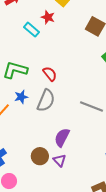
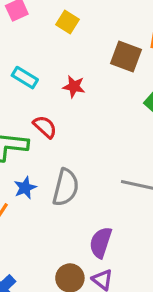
red star: (48, 17) -> (74, 87), moved
red semicircle: (50, 74) -> (45, 127), moved

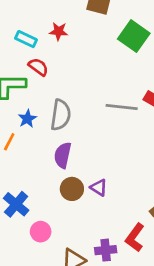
cyan rectangle: (25, 78) -> (26, 39), moved
purple semicircle: (101, 242) -> (63, 155), moved

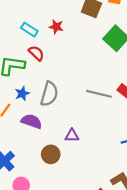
purple semicircle: (63, 155) -> (32, 121), moved, turned 90
purple triangle: (99, 188) -> (72, 136), moved, turned -40

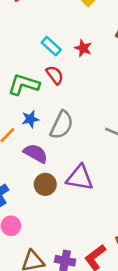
purple triangle: (72, 136) -> (80, 178), size x1.6
brown circle: (51, 154) -> (45, 184), moved

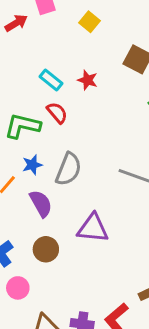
purple semicircle: (36, 153) -> (41, 204), turned 35
brown circle: (45, 184) -> (46, 249), moved

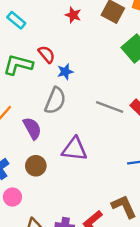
cyan rectangle: (51, 80) -> (16, 20), moved
red star: (88, 80) -> (73, 15), moved
blue star: (32, 165) -> (65, 72), moved

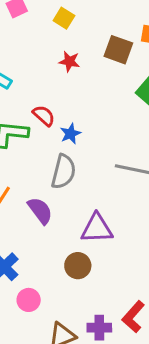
brown circle: (36, 166) -> (78, 266), moved

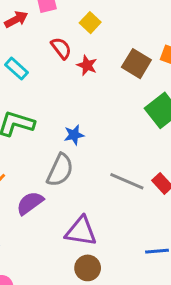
red semicircle: (44, 116) -> (61, 48), moved
purple semicircle: (40, 211) -> (30, 203), turned -100
brown circle: (78, 266) -> (88, 268), moved

